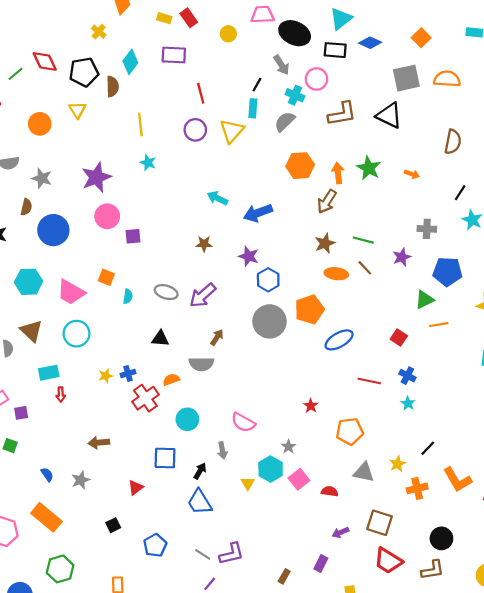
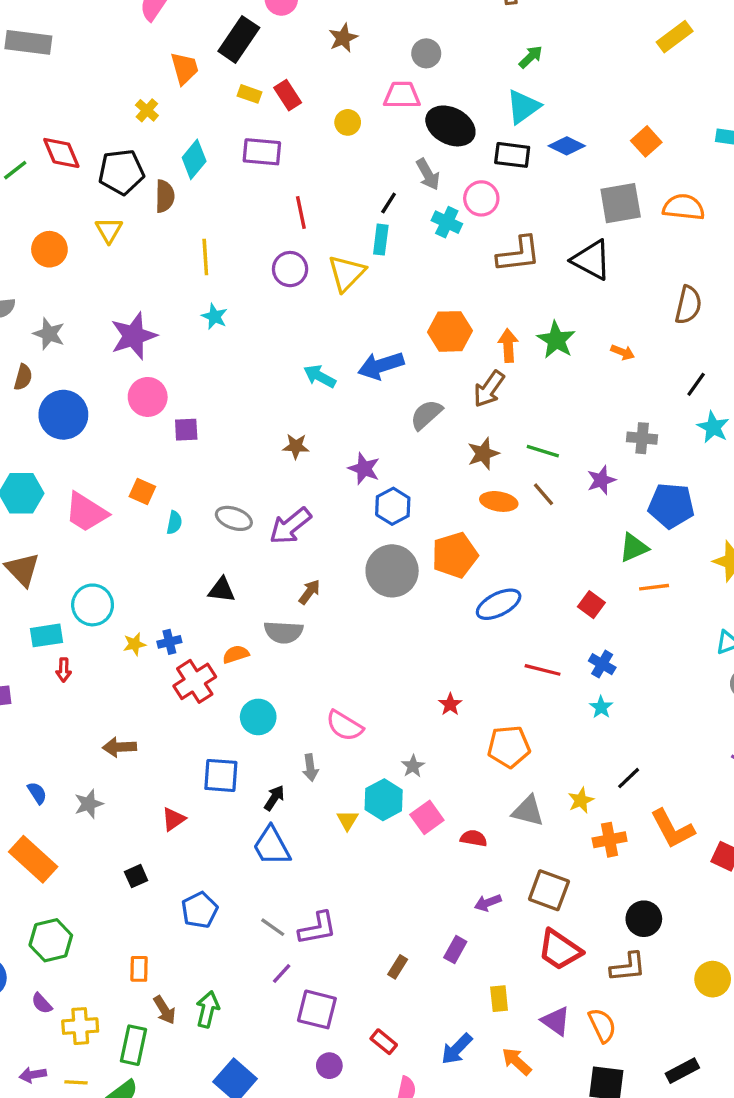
gray semicircle: (285, 121) -> (426, 415), moved
blue arrow: (258, 213) -> (381, 366), moved
cyan circle: (76, 334) -> (93, 605), moved

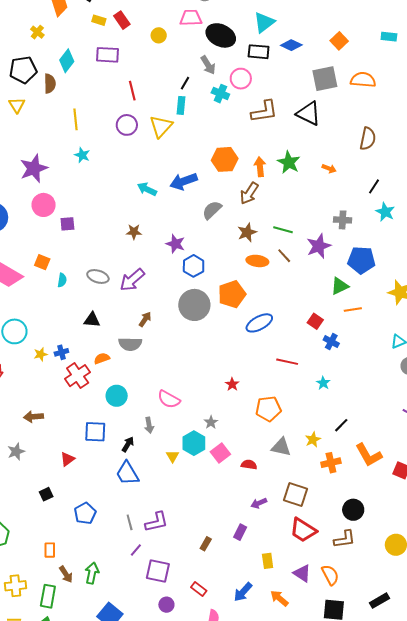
purple star: (601, 480) -> (319, 246), size x1.4
blue cross: (602, 664) -> (331, 342), moved
gray line: (273, 927) -> (130, 522), turned 42

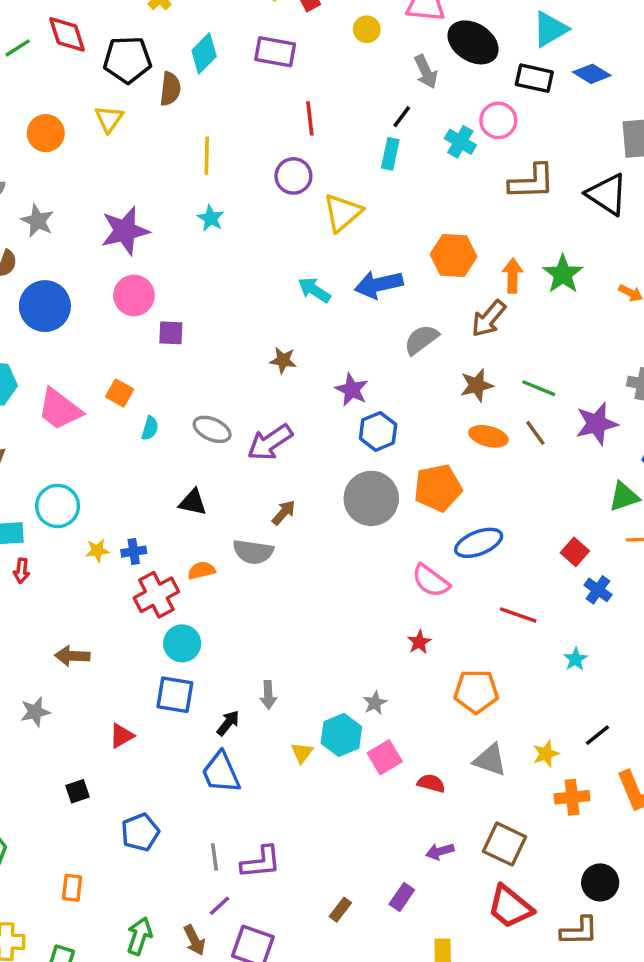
gray arrow: (208, 65) -> (426, 72), moved
yellow triangle: (161, 126) -> (343, 213), moved
cyan circle: (117, 396) -> (182, 643), moved
pink semicircle: (169, 399) -> (431, 581), moved
brown arrow: (66, 574) -> (194, 940), moved

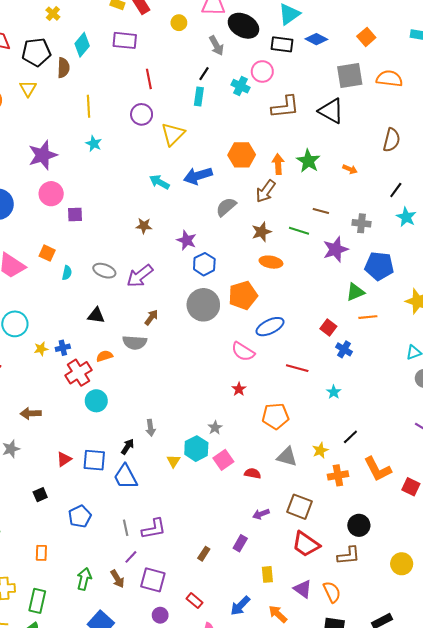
brown line: (535, 433) -> (321, 211), moved, turned -35
blue square: (175, 695) -> (94, 460), moved

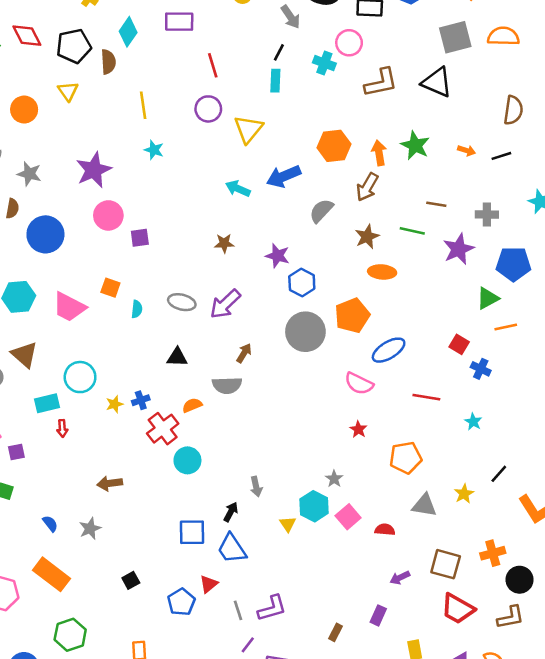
black line: (396, 190) -> (501, 156), moved, turned 42
red triangle: (64, 459) -> (209, 584), moved
orange cross: (338, 475) -> (493, 553), moved

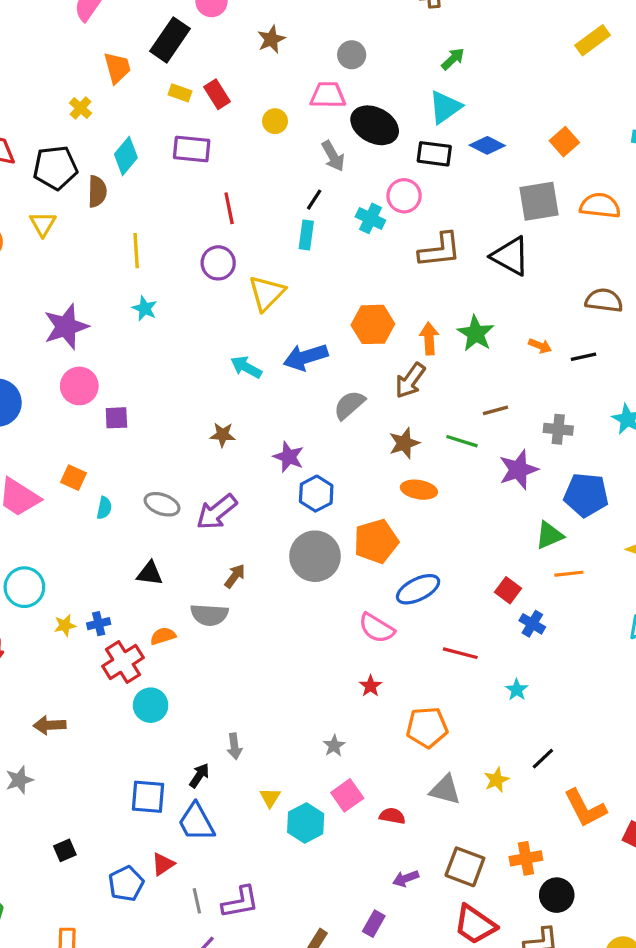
brown semicircle: (513, 110) -> (604, 300), turned -96
brown line: (436, 204) -> (496, 410), turned -30
cyan hexagon: (314, 506) -> (306, 823), moved

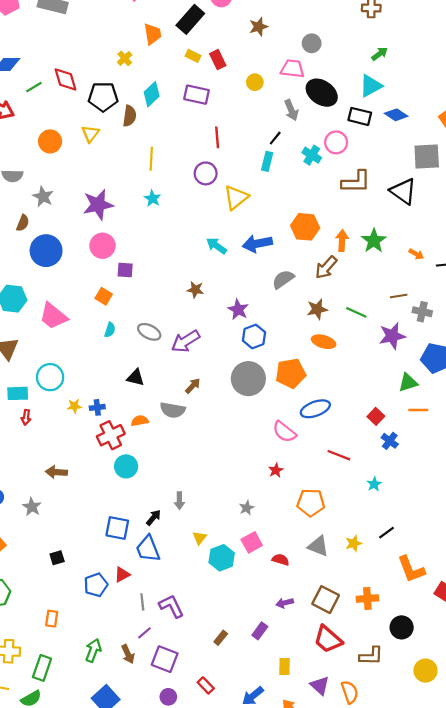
brown line: (496, 410) -> (399, 296), moved
orange square: (73, 478) -> (104, 296), moved
gray star: (19, 780) -> (32, 507), turned -30
black circle: (557, 895) -> (402, 627), moved
purple L-shape: (240, 902) -> (171, 606), turned -112

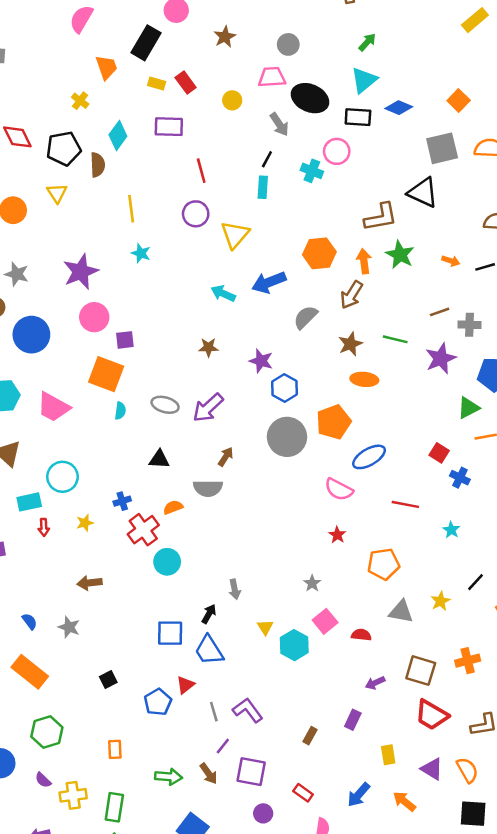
brown L-shape: (356, 182) -> (381, 217), moved
orange square: (104, 296) -> (106, 374), size x1.8
yellow star: (74, 406) -> (85, 523), moved
green arrow: (93, 650) -> (169, 777), turned 85

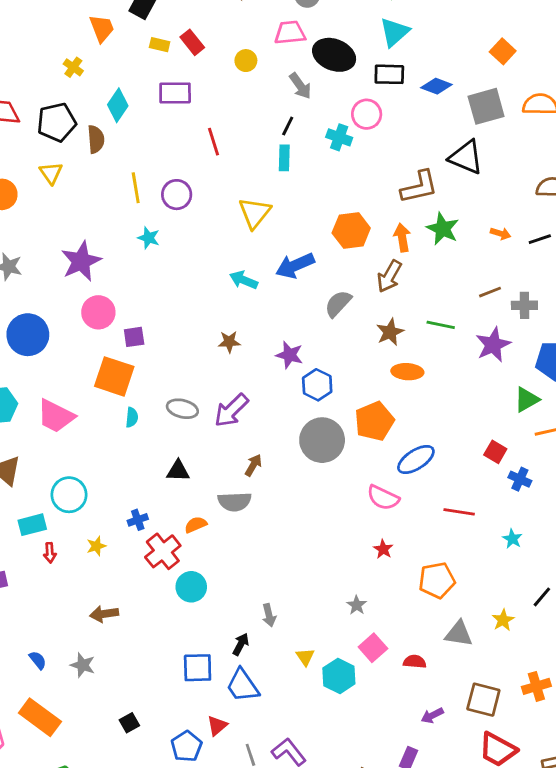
blue diamond: (399, 108) -> (436, 86), moved
purple circle: (196, 214) -> (177, 195), moved

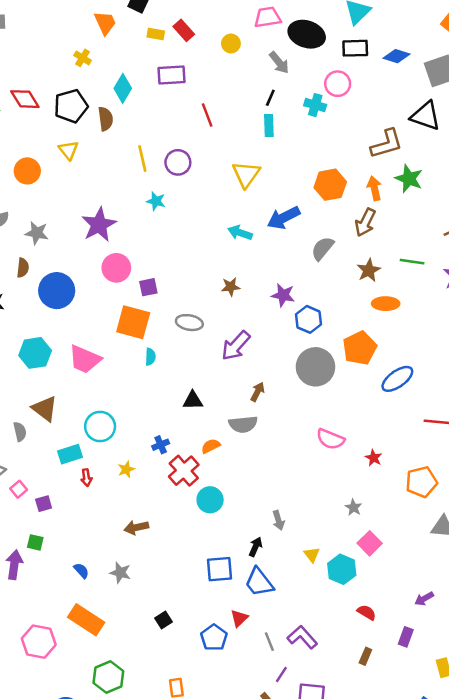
gray ellipse: (182, 409) -> (189, 323), moved
pink semicircle: (383, 498) -> (330, 439), moved
red semicircle: (415, 662) -> (367, 612), moved, turned 30

